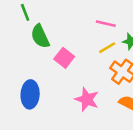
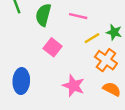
pink line: (106, 24) -> (78, 16), moved
green semicircle: (40, 36) -> (43, 15), moved, turned 40

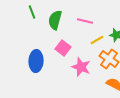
blue ellipse: (21, 81) -> (36, 61), moved
pink star: (73, 86) -> (81, 67), moved

